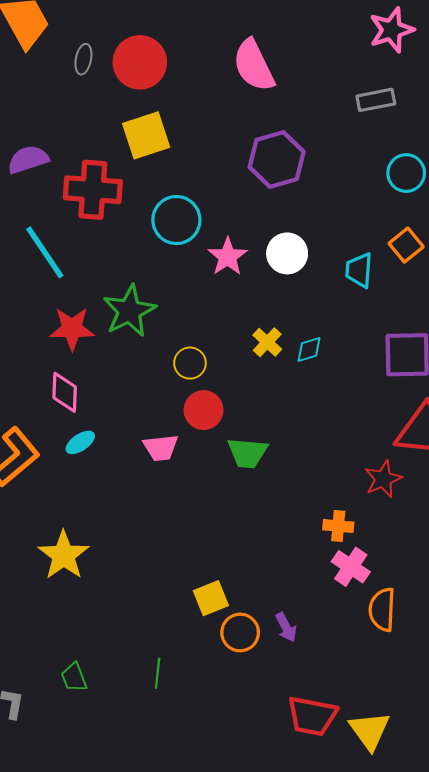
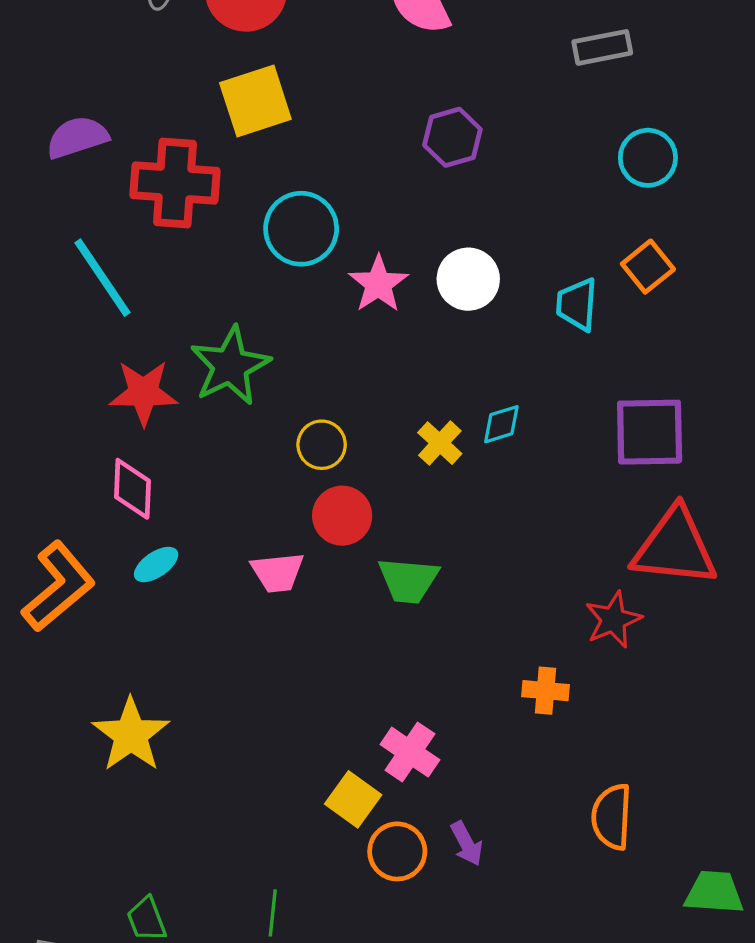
purple hexagon: (277, 159) -> (452, 137), size x0.7
yellow cross: (267, 342) -> (440, 443), moved
pink cross: (351, 567) -> (410, 752), moved
yellow square: (211, 598) -> (353, 799), turned -32

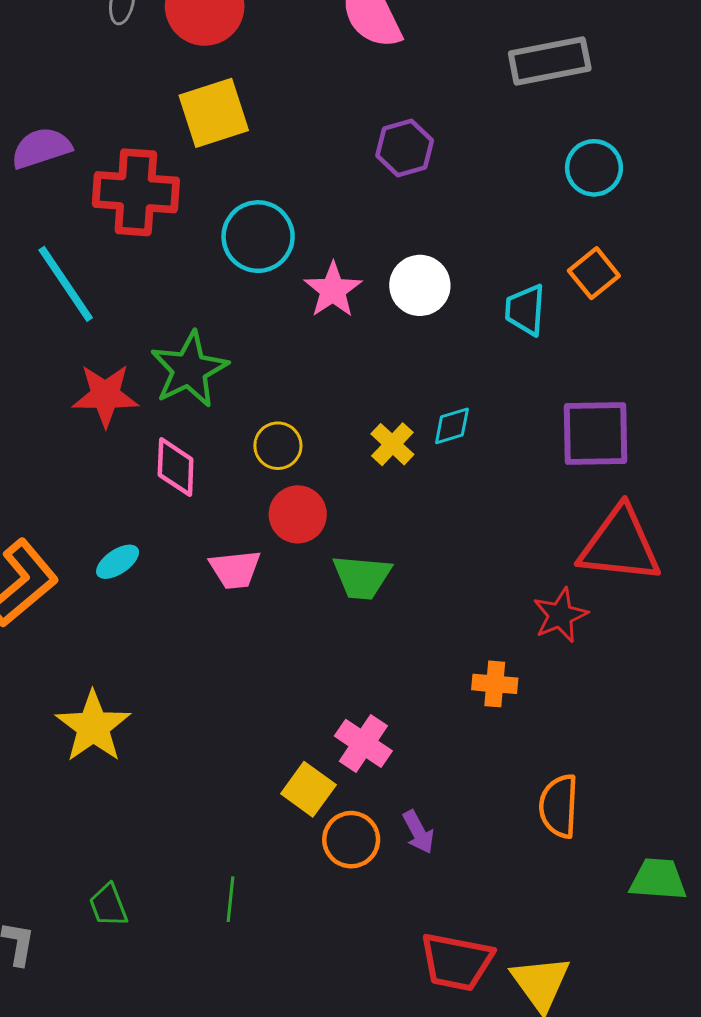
gray rectangle: (602, 47) -> (550, 61), size x1.4
pink diamond: (132, 489) -> (176, 467), moved

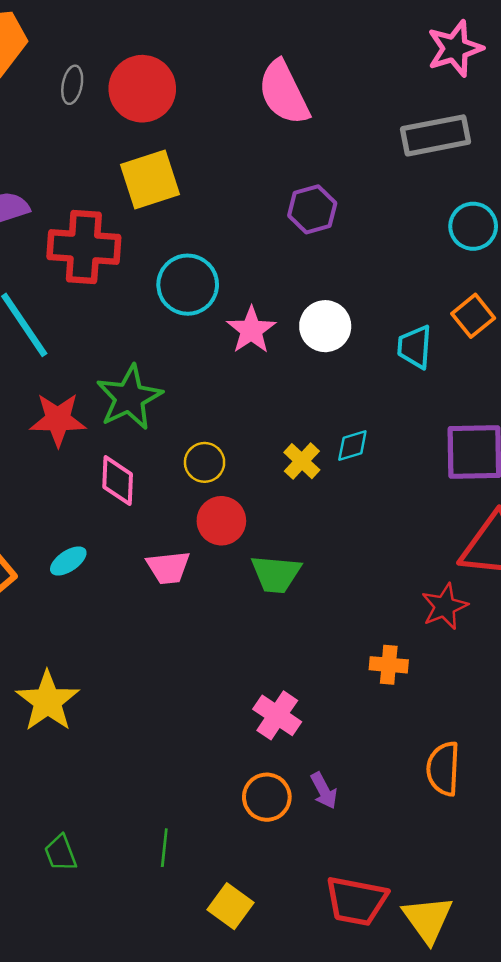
yellow square: (308, 789) -> (230, 906), moved

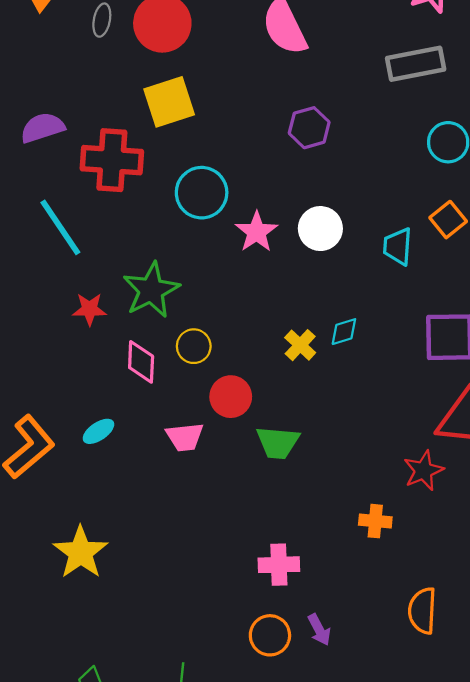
red star: (58, 420) -> (90, 309), size x0.7
yellow circle: (205, 462) -> (194, 346), moved
pink cross: (277, 715) -> (279, 565), turned -36

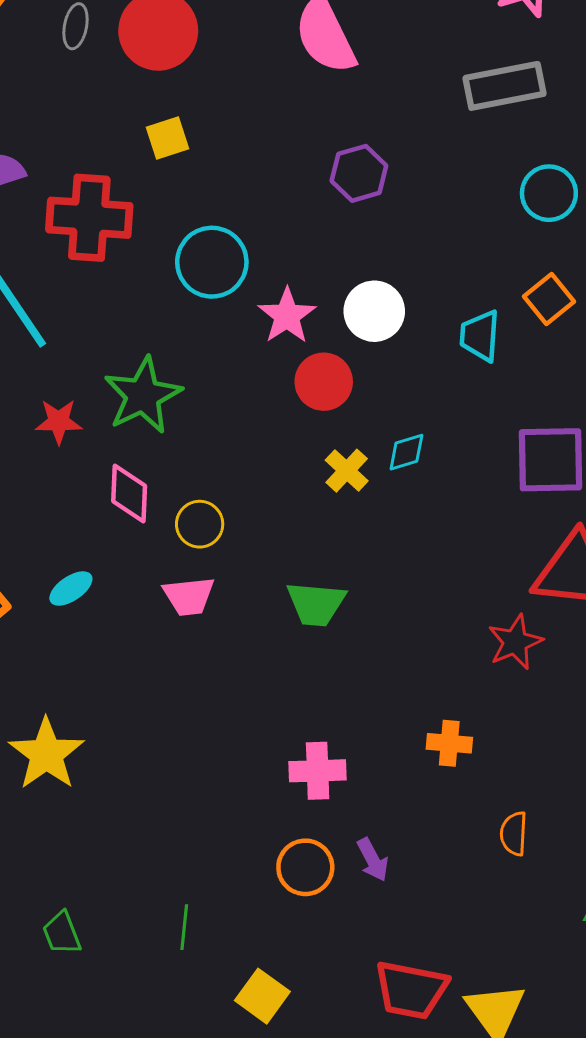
yellow square: (169, 102) -> (167, 138), size x0.6
yellow circle: (194, 346) -> (200, 524), moved
red circle: (231, 397) -> (324, 382), moved
orange cross: (375, 521) -> (449, 743), moved
orange semicircle: (422, 611) -> (514, 834), size x0.7

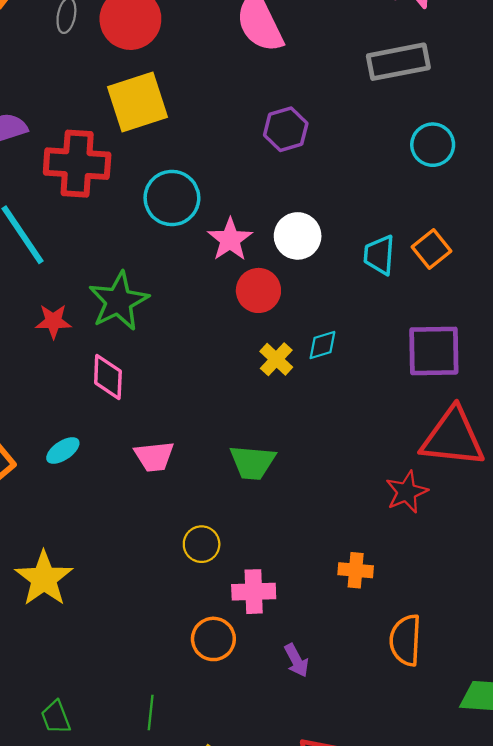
yellow square: (167, 138) -> (138, 102), size x1.8
orange square: (549, 299) -> (432, 249), moved
yellow circle: (200, 524) -> (202, 544), moved
orange semicircle: (514, 834) -> (405, 640), size x1.5
orange circle: (305, 867) -> (213, 639), moved

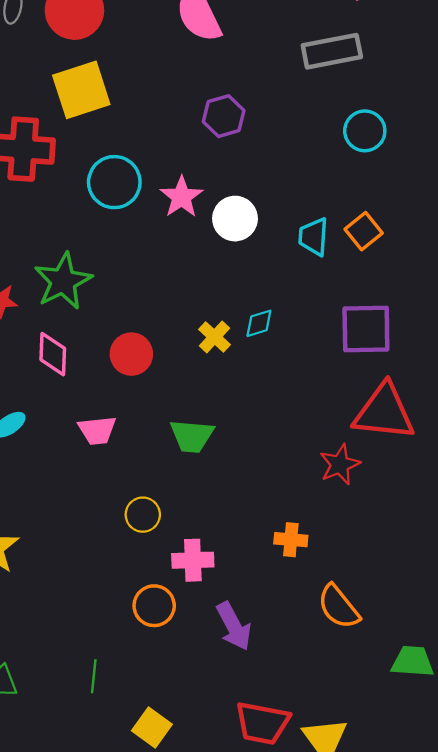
pink star: (230, 240) -> (181, 197), moved
red circle: (258, 290) -> (131, 354), moved
orange semicircle: (405, 640) -> (339, 607), turned -42
purple arrow: (296, 660) -> (234, 626), size x1.5

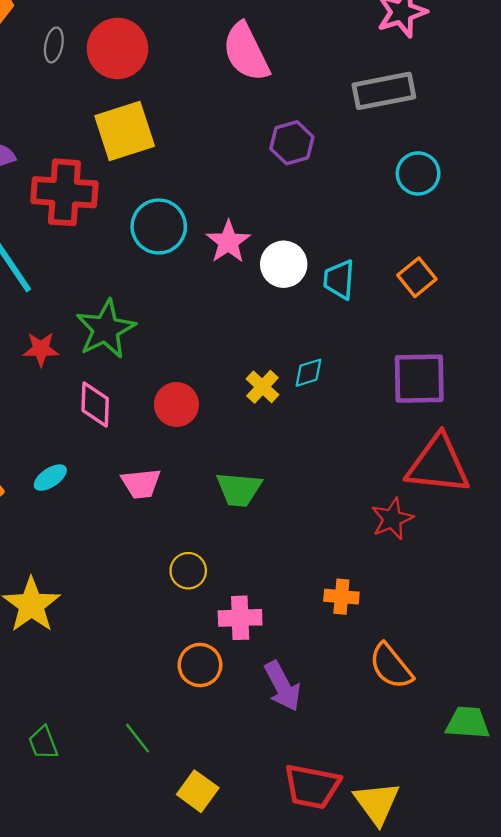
purple hexagon: (224, 116) -> (292, 143), moved
cyan trapezoid: (314, 237) -> (339, 280), moved
green line: (94, 676) -> (138, 738), turned -44

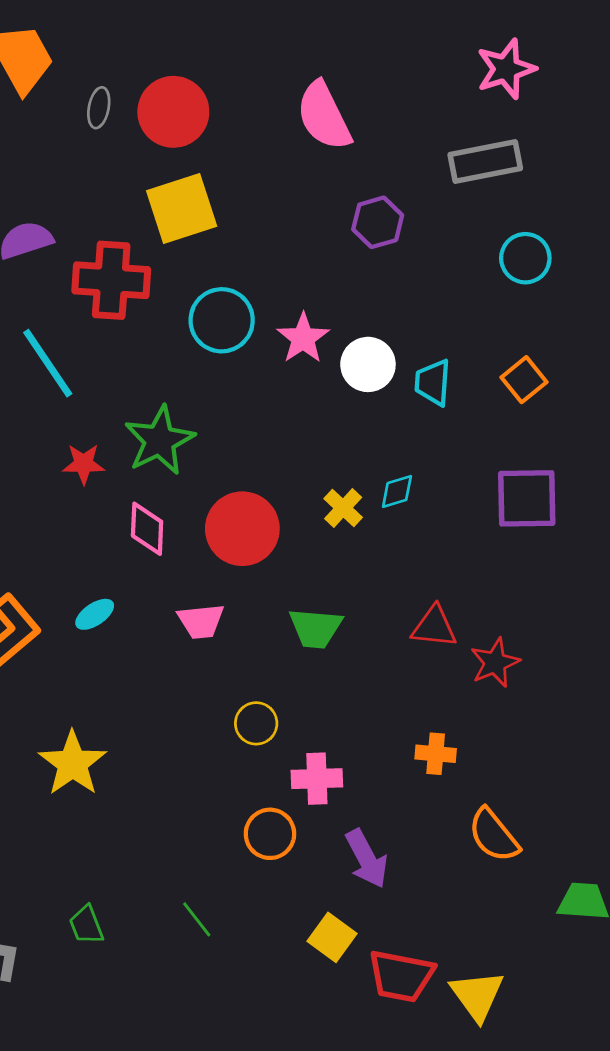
red circle: (176, 404) -> (242, 529), size x1.4
red triangle: (438, 465) -> (434, 627), moved, size x0.6
yellow square: (198, 791) -> (332, 937), moved

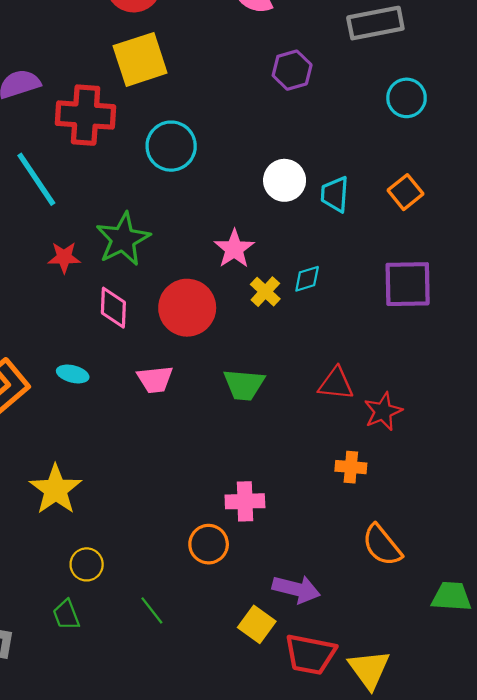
pink star: (303, 338) -> (234, 249), moved
cyan ellipse: (95, 614) -> (73, 374), turned 48
yellow circle: (256, 723) -> (87, 564), moved
orange cross: (436, 754) -> (351, 467), moved
purple arrow: (367, 859) -> (296, 589), moved, turned -48

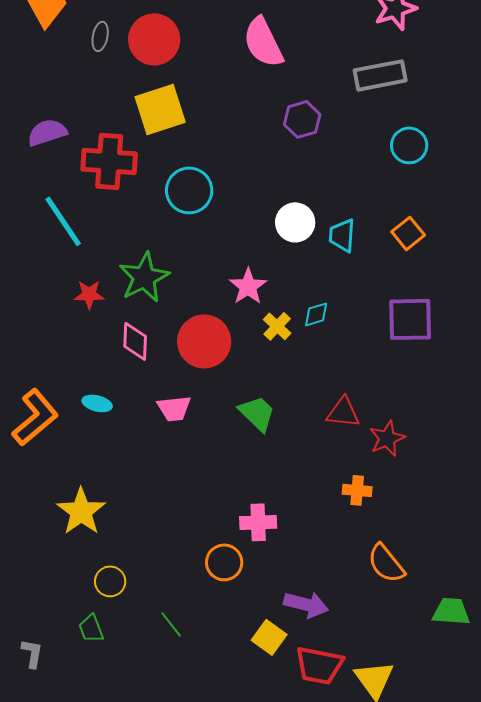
green trapezoid: (244, 385) -> (257, 413), turned -141

